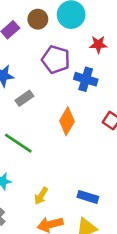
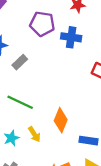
orange diamond: (67, 121) -> (61, 120), moved
yellow arrow: (41, 196) -> (34, 134), moved, turned -56

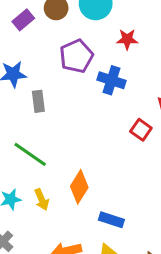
purple pentagon: (42, 24) -> (76, 56), turned 30
gray rectangle: (20, 62) -> (38, 101), turned -63

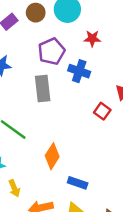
gray rectangle: (38, 101) -> (43, 89), moved, size x1.5
yellow arrow: (42, 200) -> (14, 188), moved

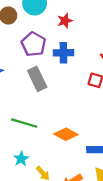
orange diamond: (52, 156) -> (66, 134), turned -75

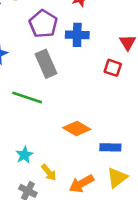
green line: (24, 123) -> (27, 97), moved

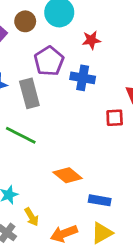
gray rectangle: (46, 64) -> (29, 93), moved
red square: (113, 68) -> (115, 118), turned -30

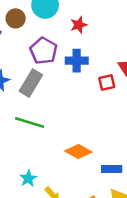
gray rectangle: (29, 93) -> (31, 83), turned 56
red square: (115, 118) -> (107, 82), moved

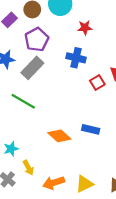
purple pentagon: (43, 51) -> (37, 40), moved
red square: (107, 82) -> (97, 82), turned -32
blue rectangle: (112, 169) -> (91, 129), moved

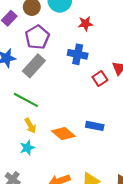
cyan star: (11, 149) -> (27, 148), moved
yellow arrow: (28, 168) -> (30, 126), moved

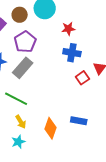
blue cross: (78, 54) -> (72, 53), moved
orange diamond: (63, 134) -> (51, 128), turned 70

